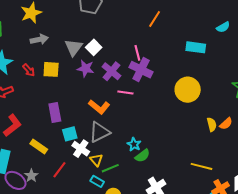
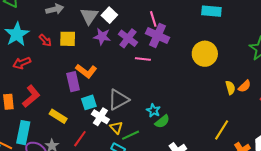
orange L-shape: (99, 107) -> (86, 71), moved
yellow line: (201, 166) -> (222, 130), turned -70

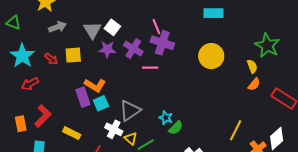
yellow semicircle: (230, 88) -> (252, 66), moved
cyan square: (89, 102) -> (101, 103), moved

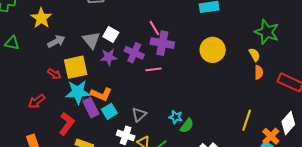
yellow square: (73, 55) -> (76, 67), size x1.4
cyan star: (22, 56) -> (78, 92), moved, turned -30
orange semicircle: (254, 84) -> (259, 72), turned -32
gray triangle: (130, 110) -> (139, 115), size x0.7
red L-shape: (43, 116) -> (67, 124), moved

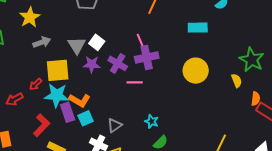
purple cross: (162, 43) -> (147, 57), turned -30
orange semicircle: (259, 72) -> (256, 99), moved
red arrow: (54, 74) -> (36, 84), moved, turned 96
cyan star: (176, 117) -> (152, 121), moved

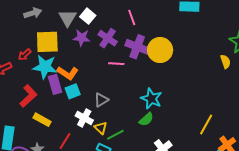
purple cross: (147, 57) -> (137, 47), moved, turned 30
yellow circle: (196, 71) -> (160, 50), moved
pink line: (135, 82) -> (116, 64), moved
cyan star: (152, 121) -> (151, 99), moved, size x1.5

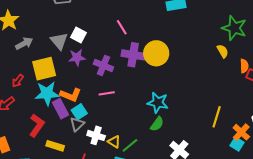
purple cross: (108, 38) -> (103, 66), moved
red arrow: (25, 55) -> (18, 81), moved
pink line: (116, 64) -> (107, 93), moved
gray triangle: (101, 100) -> (77, 124), moved

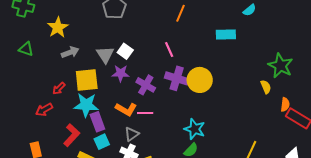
orange L-shape: (71, 95) -> (126, 109), moved
cyan square: (79, 112) -> (102, 142), moved
gray triangle: (77, 124) -> (132, 134), moved

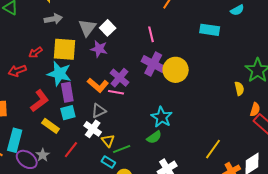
purple cross: (146, 85) -> (119, 78), moved

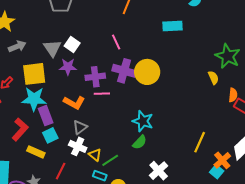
purple cross: (119, 78) -> (95, 77), moved, turned -36
pink line: (116, 92) -> (102, 94), moved

